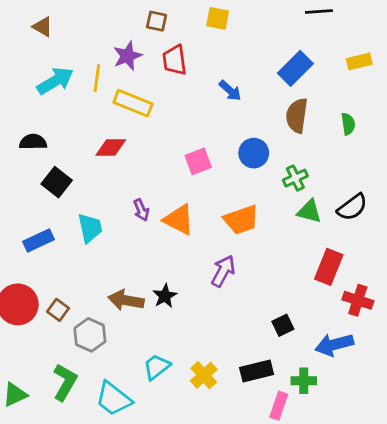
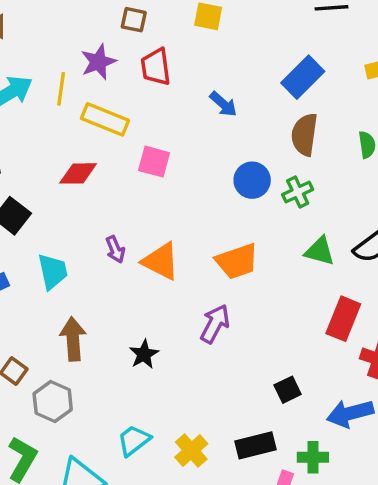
pink square: (198, 161) -> (154, 162), moved, turned 36
green cross: (295, 178) -> (298, 192), moved
brown arrow: (126, 300) -> (73, 339), moved, turned 76

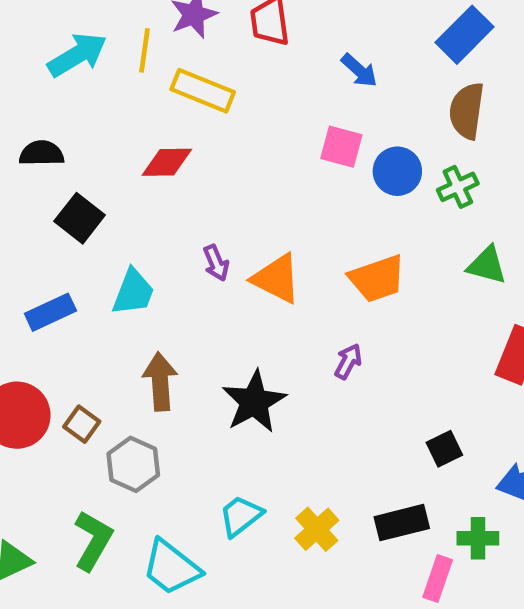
pink square: (154, 162) -> (341, 147), moved
cyan trapezoid: (53, 271) -> (133, 292), turned 33
purple arrow: (215, 324) -> (348, 361), size x0.7
black star: (144, 354) -> (254, 402), size x1.6

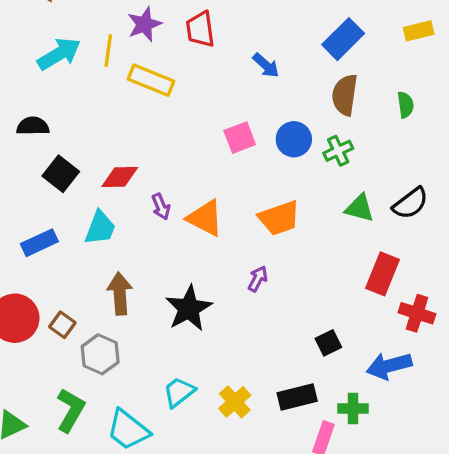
pink square: (341, 147) -> (240, 138), moved, turned -36
red diamond: (167, 162) -> (120, 177), moved

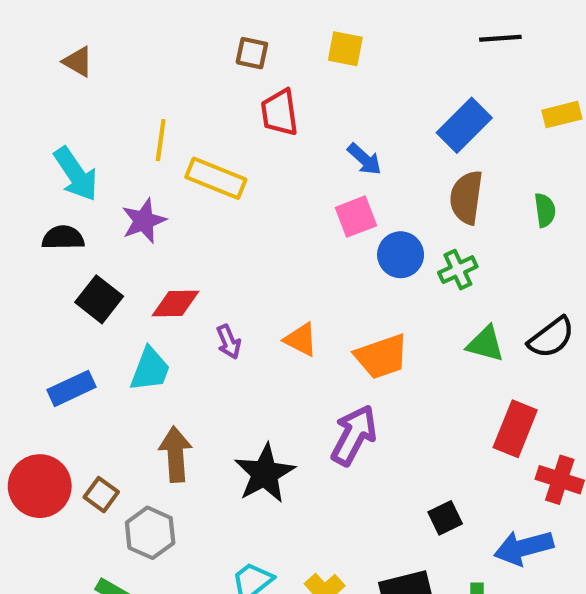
purple star: (144, 24) -> (144, 221), moved
cyan arrow: (59, 54) -> (76, 174), moved, turned 87
pink square: (240, 138) -> (356, 217), moved
orange triangle: (205, 218) -> (301, 340), moved, size x0.7
purple arrow: (258, 279) -> (354, 435), size x1.8

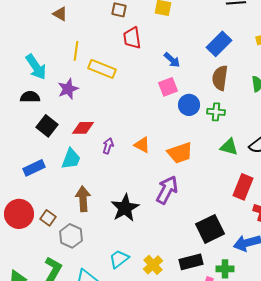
brown triangle: (78, 62) -> (60, 14), moved
green cross: (458, 270) -> (216, 112), turned 30
purple arrow: (229, 342) -> (108, 146), turned -140
black square: (445, 518) -> (210, 229), size x1.8

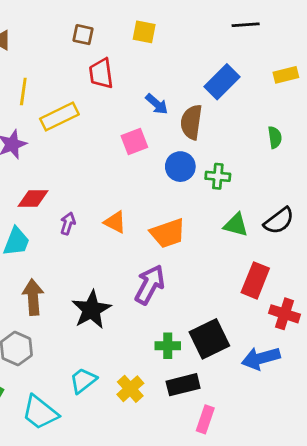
yellow rectangle: (102, 69) -> (59, 117), turned -48
brown semicircle: (220, 78) -> (191, 122), moved
pink square: (168, 87) -> (134, 142), moved
green cross: (225, 269) -> (168, 346), moved

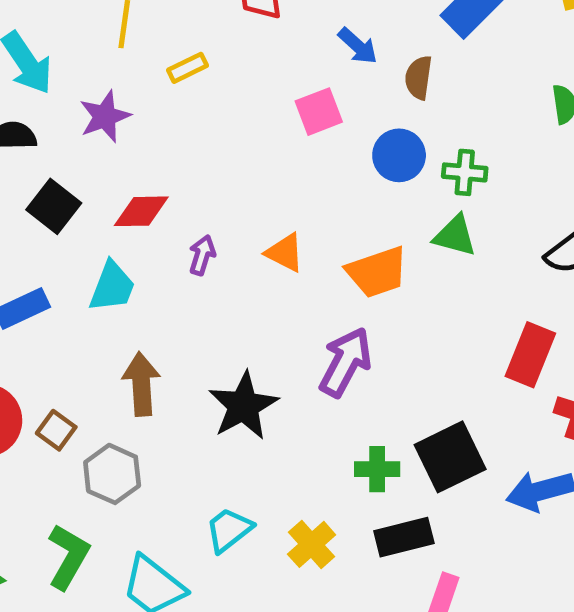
yellow rectangle: (59, 117) -> (187, 68), size x0.6
brown semicircle: (191, 122) -> (419, 78), size x0.7
green triangle: (236, 225) -> (455, 236), moved

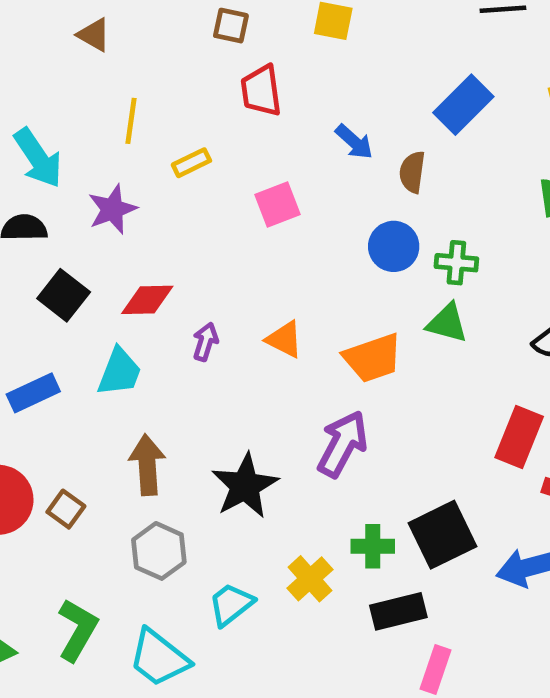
pink square: (319, 112) -> (277, 205), moved
gray hexagon: (112, 474) -> (159, 551), moved
yellow cross: (312, 544) -> (310, 579), moved

